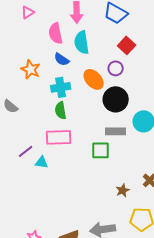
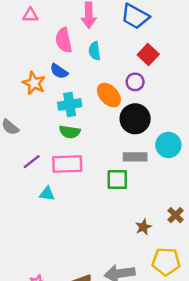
pink triangle: (28, 12) -> (30, 15), turned 32
cyan semicircle: (82, 42) -> (95, 51), size x0.7
blue semicircle: (62, 59) -> (59, 71), moved
green semicircle: (61, 110) -> (70, 132), turned -72
purple line: (26, 151) -> (32, 162), moved

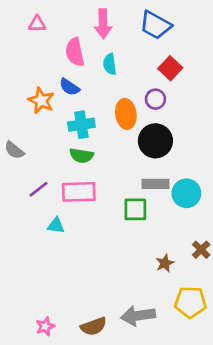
orange ellipse: (109, 95) -> (126, 114), turned 35
cyan circle: (168, 145) -> (186, 193), moved

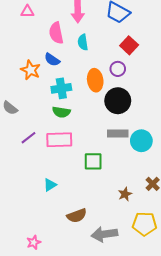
green square: (135, 209) -> (93, 161), moved
cyan triangle: (56, 226) -> (50, 185), moved, turned -40
brown semicircle: (94, 326) -> (77, 216), moved

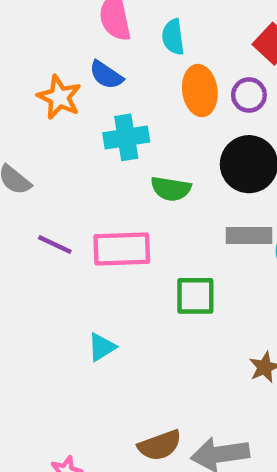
orange ellipse: (95, 80) -> (200, 91), moved
green semicircle: (61, 112) -> (171, 189), moved
purple line: (28, 138) -> (55, 245), turned 63
brown semicircle: (77, 216) -> (160, 445), moved

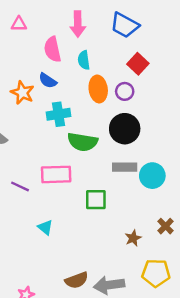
green semicircle: (171, 189) -> (83, 142), size x1.4
purple line: (55, 245) -> (20, 186), moved
cyan triangle: (102, 347) -> (45, 227), turned -49

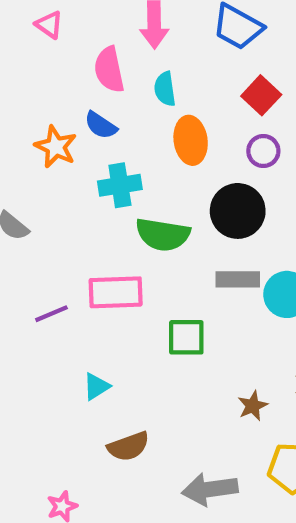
pink triangle: (19, 24) -> (49, 25), turned 35
purple circle: (125, 91) -> (263, 151), moved
purple line: (20, 186) -> (51, 314), turned -48
cyan triangle: (45, 227) -> (96, 387), turned 49
brown semicircle: (77, 280) -> (128, 446), moved

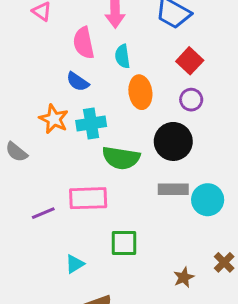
orange star: (56, 147) -> (54, 119), moved
green square: (186, 337) -> (124, 243), moved

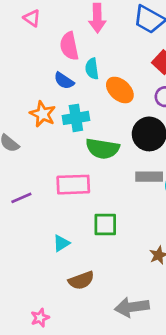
cyan semicircle: (122, 56) -> (92, 69), moved
orange ellipse: (140, 92) -> (120, 90), turned -40
purple line: (43, 213) -> (21, 198), moved

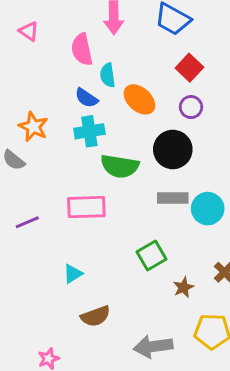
pink triangle: (32, 18) -> (29, 31), moved
blue semicircle: (64, 81) -> (86, 98), moved
orange star: (43, 114) -> (33, 127), moved
green square: (105, 225) -> (152, 256), moved, turned -30

